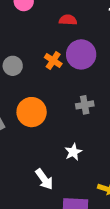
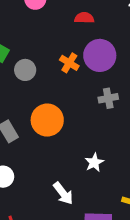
gray cross: (85, 105) -> (108, 98), moved

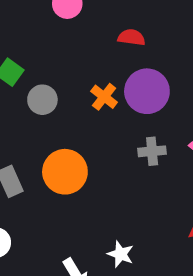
white star: (94, 162) -> (121, 254), moved, turned -30

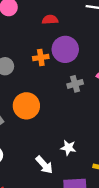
orange cross: (104, 97) -> (41, 57), turned -35

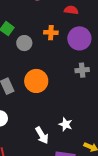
orange cross: (41, 57) -> (51, 33), moved

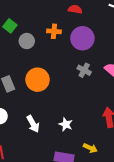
gray cross: (82, 70) -> (84, 70), turned 32
white arrow: (42, 135) -> (33, 124), moved

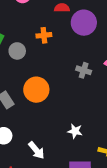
purple circle: (82, 38) -> (84, 23), moved
white arrow: (33, 124) -> (36, 150), moved

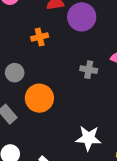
gray circle: (17, 51) -> (15, 73), moved
white star: (75, 131) -> (88, 138), size x1.5

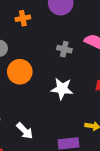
white star: (88, 138) -> (62, 89), moved

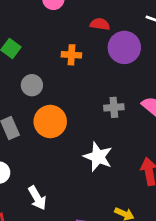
gray cross: (64, 49) -> (114, 107), turned -32

